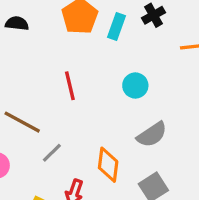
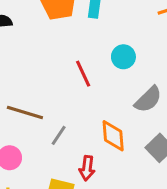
red line: (70, 86) -> (83, 74), moved

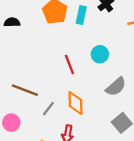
orange diamond: (113, 136) -> (76, 103), moved

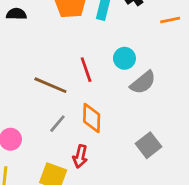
gray semicircle: (116, 87) -> (143, 83), moved
brown line: (25, 90) -> (50, 85), moved

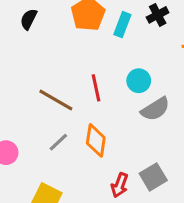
black semicircle: (16, 14) -> (29, 19), turned -72
red arrow: (80, 156) -> (120, 185), moved

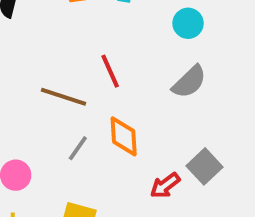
cyan circle: (139, 81) -> (188, 23), moved
red arrow: (120, 185) -> (165, 186), turned 45

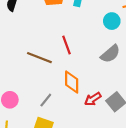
gray line: (78, 148) -> (46, 100), moved
red arrow: (165, 186) -> (93, 99), moved

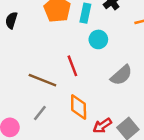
cyan circle: (112, 21) -> (98, 39), moved
gray line: (46, 100) -> (40, 113), moved

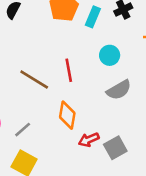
cyan circle: (98, 39) -> (110, 55), moved
gray line: (40, 113) -> (23, 130), moved

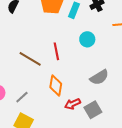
gray semicircle: (119, 90) -> (99, 77), moved

